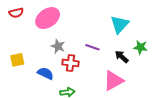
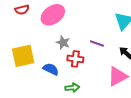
yellow square: (17, 60) -> (23, 56), size x1.6

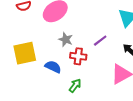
purple line: (97, 44) -> (100, 41), turned -56
green arrow: (72, 88) -> (75, 86), turned -48

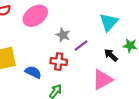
gray star: (66, 40) -> (63, 35), moved

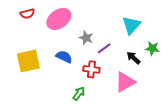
red cross: (59, 62) -> (91, 69), moved
blue semicircle: (33, 72) -> (64, 57), moved

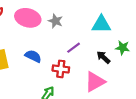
pink ellipse: (59, 19) -> (28, 18), turned 50
cyan triangle: (131, 25) -> (101, 24), turned 48
gray star: (86, 38) -> (55, 21), moved

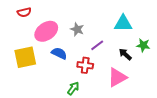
pink ellipse: (28, 18) -> (46, 31), moved, turned -50
gray star: (55, 21) -> (77, 29), moved

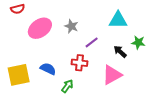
blue semicircle: (59, 53) -> (48, 69), moved
yellow square: (25, 57) -> (19, 75), moved

